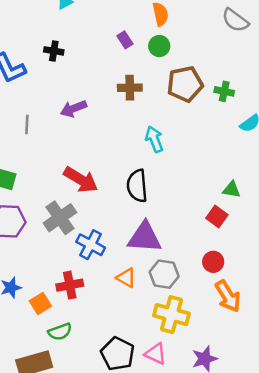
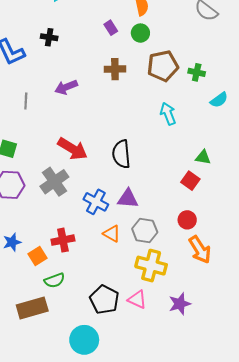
cyan arrow: (154, 139) -> (168, 114), moved
purple triangle: (145, 237) -> (128, 199), size x0.7
blue cross: (91, 245) -> (96, 202), moved

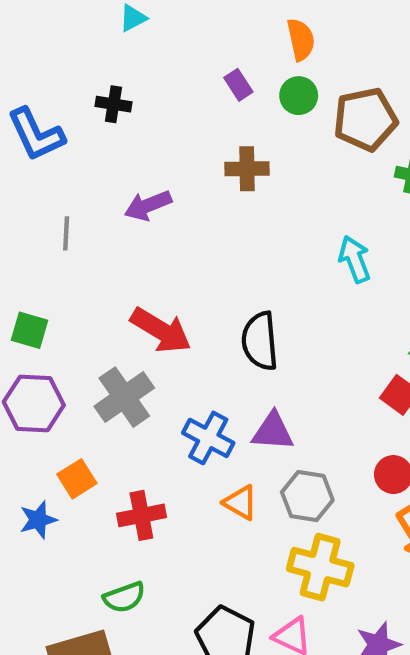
brown pentagon: (163, 66) -> (365, 119), moved
orange square: (37, 256) -> (77, 479), moved

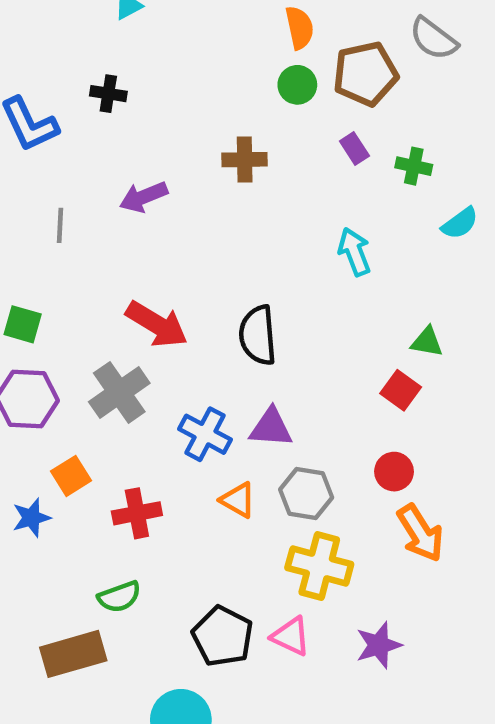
purple rectangle: (238, 85) -> (354, 149), moved
brown pentagon: (365, 119) -> (365, 74), moved

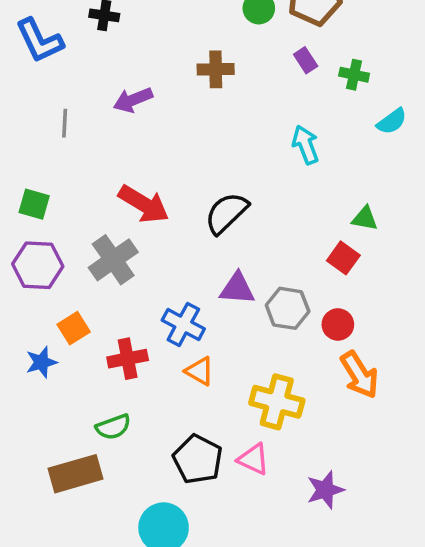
black semicircle: (258, 335) -> (226, 213), turned 51
blue cross: (205, 434) -> (183, 324), moved
gray hexagon: (306, 494) -> (288, 308), moved
orange triangle: (238, 500) -> (199, 371), moved
purple star: (379, 645) -> (325, 490), moved

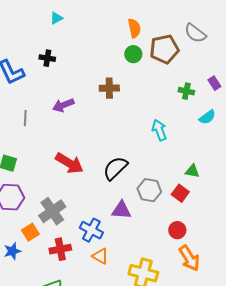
purple rectangle: (306, 60) -> (214, 83), moved
gray cross: (113, 260) -> (52, 211), moved
gray hexagon: (288, 308) -> (149, 190), moved

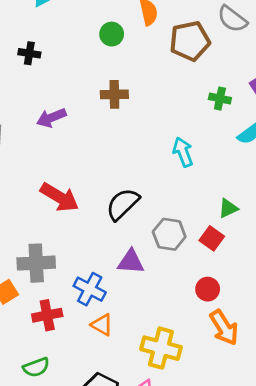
green circle: (133, 54) -> (112, 34), moved
green triangle: (192, 171) -> (228, 208), turned -35
gray cross: (52, 211) -> (36, 263), turned 32

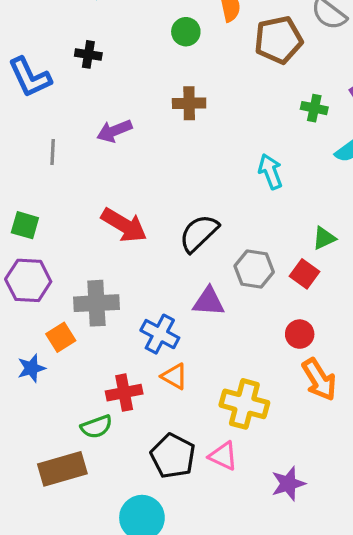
red cross: (47, 315) -> (124, 393), moved

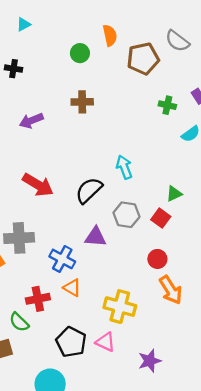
cyan arrow: (270, 172) -> (124, 167), moved
green semicircle: (96, 427) -> (19, 322), turned 65

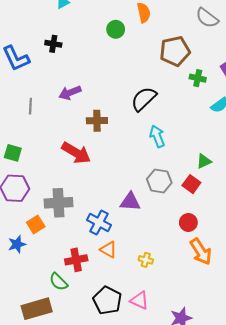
brown pentagon: (143, 59) -> (175, 51), moved
brown cross: (82, 102) -> (97, 121), moved
black semicircle: (89, 190) -> (144, 99), moved
yellow cross: (120, 307) -> (146, 260), moved, size x0.5

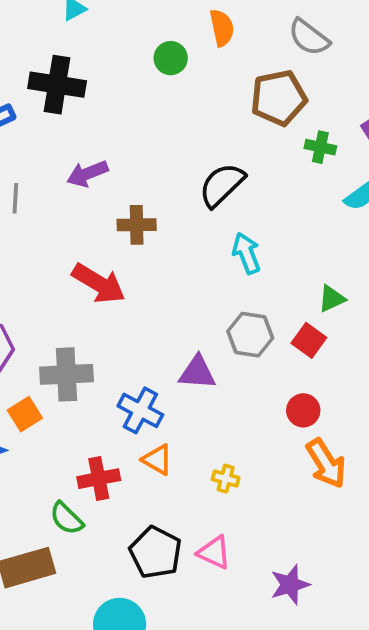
gray semicircle: (207, 18) -> (309, 37), moved
black cross: (53, 44) -> (57, 85), size x1.8

